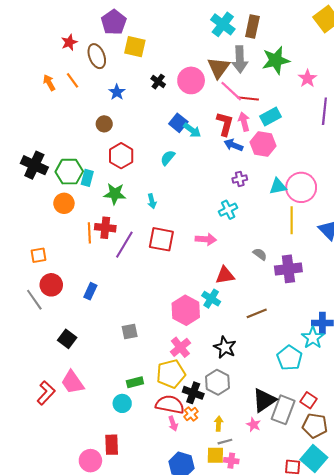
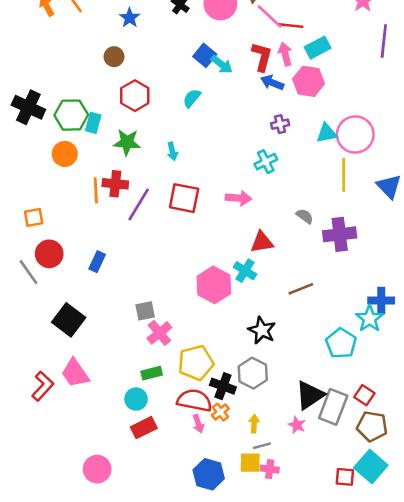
black square: (67, 339) -> (69, 320), size x1.4
pink cross: (180, 347) -> (159, 333), moved
red rectangle: (112, 445) -> (144, 428), moved, turned 66

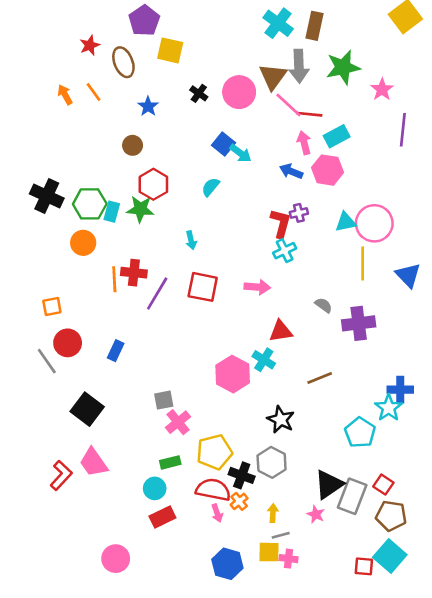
red L-shape: (262, 57) -> (281, 223), moved
green star: (127, 142) -> (140, 209), moved

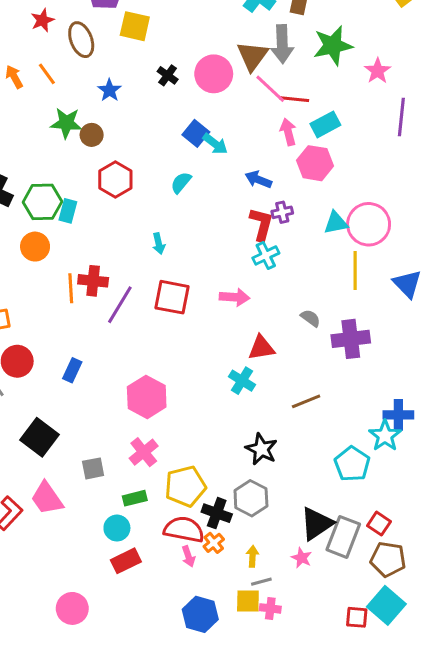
blue arrow: (291, 171) -> (258, 180), moved
green star: (140, 209) -> (66, 123), moved
pink hexagon: (233, 374) -> (147, 397), moved
gray square: (164, 400) -> (93, 468), moved

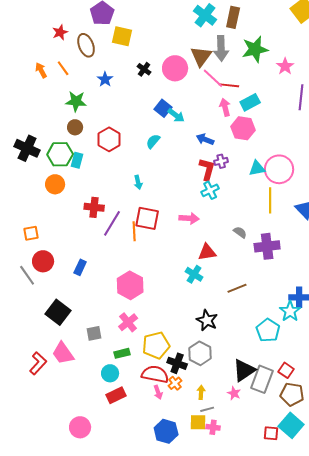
brown circle: (92, 135) -> (75, 127), moved
orange line: (71, 288) -> (134, 231), moved

